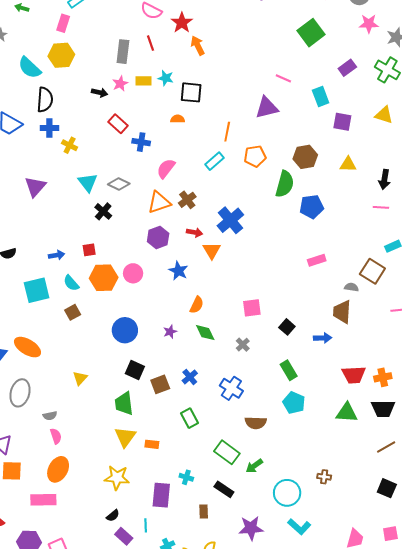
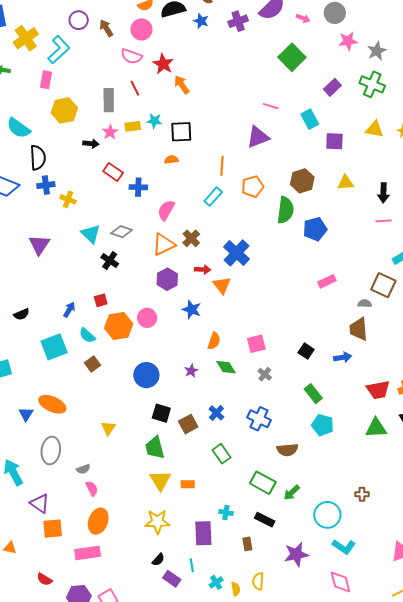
yellow hexagon: (61, 55) -> (64, 110), moved
blue arrow: (57, 255) -> (69, 310), turned -42
pink square: (252, 308) -> (256, 344), moved

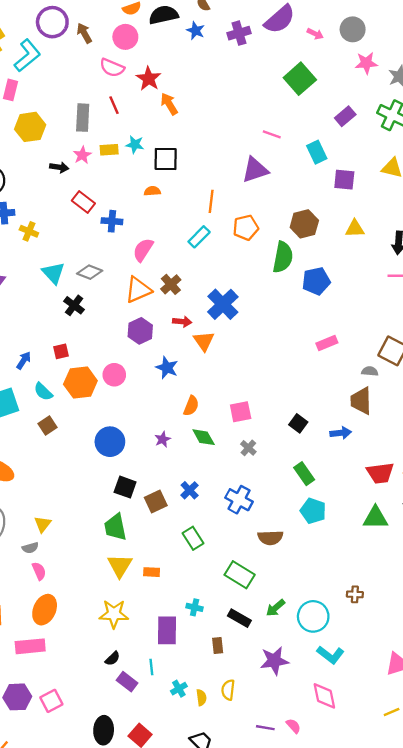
purple circle: (79, 20) -> (52, 22), size x1.4
yellow triangle: (108, 428) -> (43, 524), moved
green arrow: (292, 493) -> (275, 608), moved

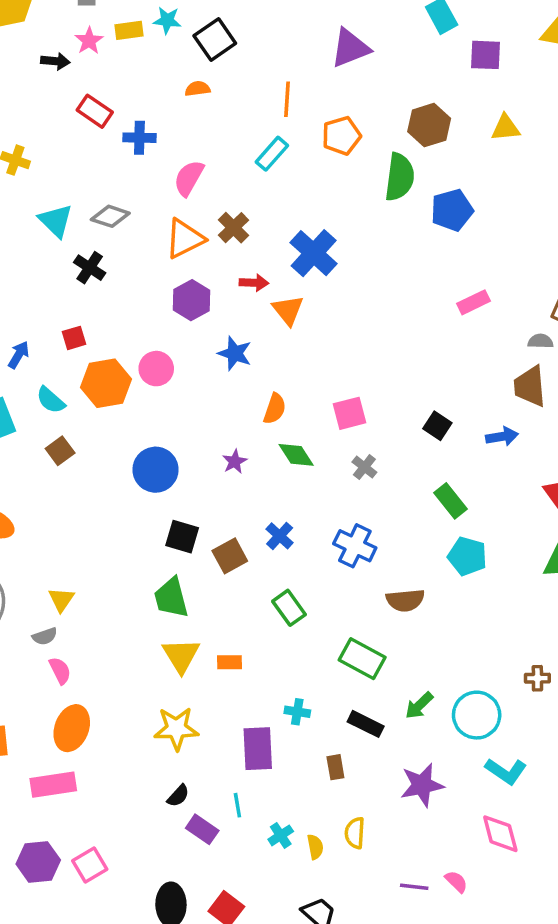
black square: (166, 159) -> (215, 39), turned -32

